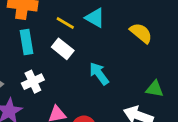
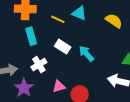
white rectangle: (63, 49) -> (63, 47), moved

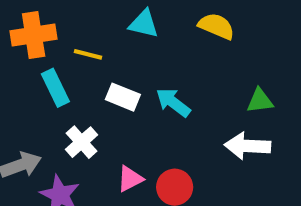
yellow line: (58, 19) -> (88, 54), moved

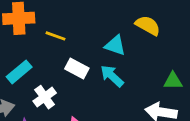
cyan triangle: (144, 24) -> (115, 45), moved
cyan rectangle: (55, 88) -> (19, 72), moved, turned 70

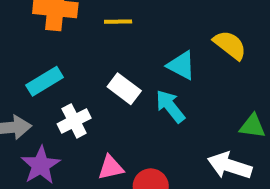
yellow line: (56, 36) -> (118, 22), moved, turned -30

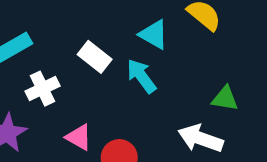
pink triangle: (111, 168) -> (79, 137), turned 40

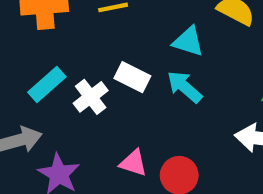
white cross: (43, 89) -> (91, 97), moved

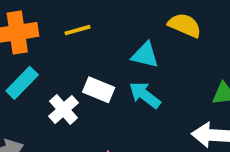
cyan rectangle: (47, 85) -> (22, 83), moved

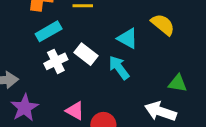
cyan rectangle: (22, 83) -> (49, 31), moved

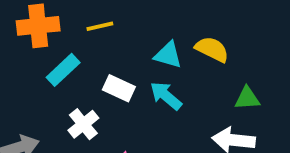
yellow semicircle: (163, 25) -> (212, 49), moved
white cross: (56, 61) -> (83, 124), moved

